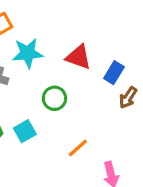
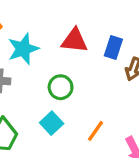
cyan square: (25, 131) -> (52, 123), moved

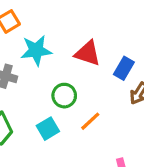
orange line: (95, 131) -> (90, 121), moved

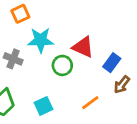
green circle: (64, 96) -> (62, 65), moved
orange line: (90, 121) -> (90, 103), moved

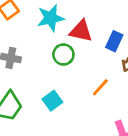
cyan star: (41, 40) -> (51, 18), moved

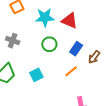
red triangle: (81, 31) -> (70, 21), moved
blue rectangle: (114, 41) -> (76, 49), moved

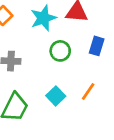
orange line: (71, 71) -> (88, 92), moved

